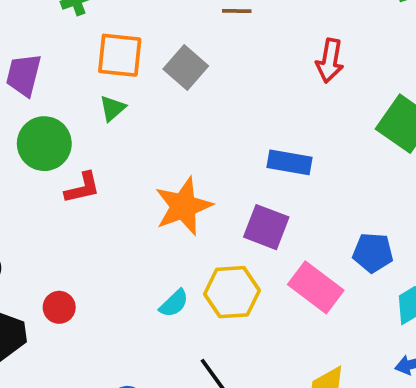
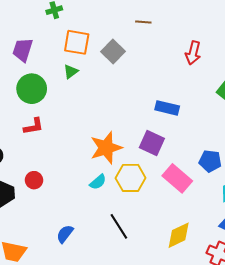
red L-shape: (82, 188) -> (34, 126), moved
orange star: (183, 206) -> (106, 148), moved

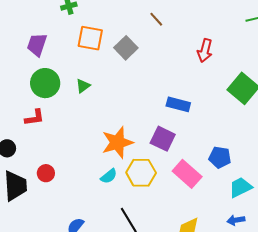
brown line: (143, 22) -> (156, 19), turned 42
green triangle: (71, 72) -> (83, 86), moved
red L-shape: (34, 126) -> (35, 118), moved

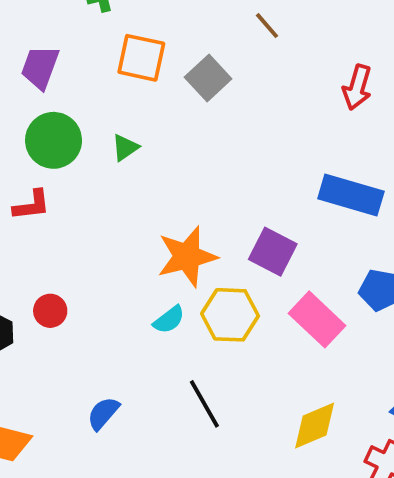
blue rectangle: (178, 104) -> (351, 195), moved, size x1.4

